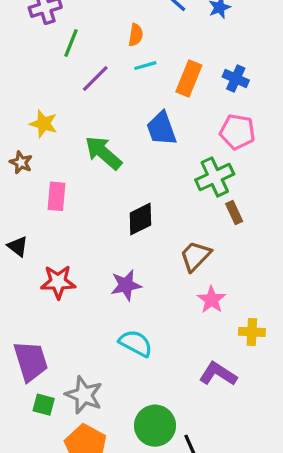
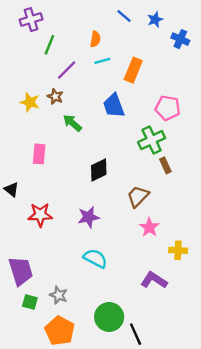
blue cross: (236, 78) -> (180, 39), moved
green arrow: (103, 153) -> (72, 123), size x0.7
brown star: (21, 162) -> (55, 96), moved
gray star: (84, 395) -> (59, 295), size x0.7

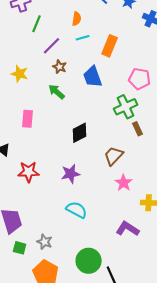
brown star: (55, 96) -> (60, 67), moved

